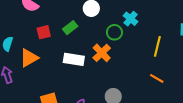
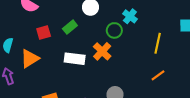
orange line: (157, 78) -> (158, 75), turned -64

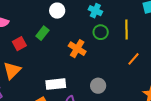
green circle: (114, 30) -> (101, 32), moved
white rectangle: (75, 59) -> (56, 84), moved

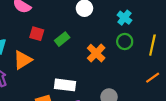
green rectangle: (42, 33) -> (62, 39), moved
red square: (19, 44) -> (37, 34), turned 32

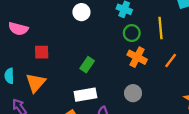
green rectangle: (62, 39) -> (87, 65), moved
orange cross: (96, 53) -> (137, 57), moved

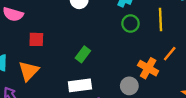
orange cross: (137, 57) -> (148, 68), moved

